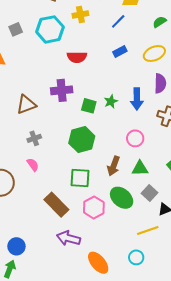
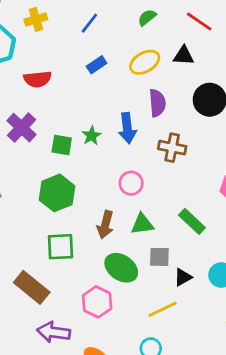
purple cross: (62, 90) -> (22, 128), turned -35
gray square: (150, 193) -> (159, 257), turned -35
pink hexagon: (94, 207) -> (97, 302), moved

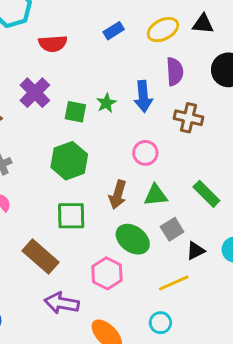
gray square: (159, 257) -> (172, 229), turned -35

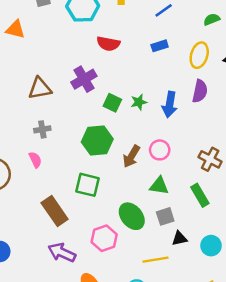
yellow ellipse: (163, 30) -> (199, 55), turned -60
brown cross: (188, 118) -> (210, 159), moved
brown arrow: (118, 195) -> (131, 156), moved

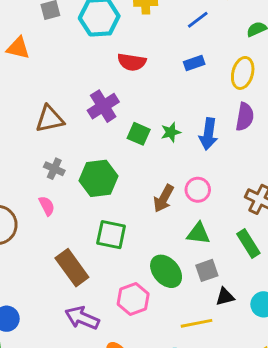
gray cross: (42, 129) -> (54, 169), turned 35
green hexagon: (97, 140) -> (98, 178), moved

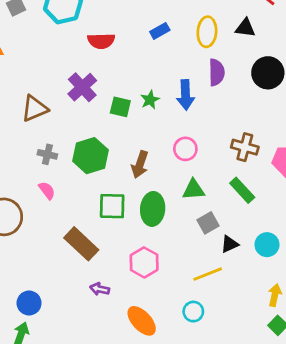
brown arrow: (164, 198) -> (140, 165), moved
green ellipse: (166, 271) -> (153, 209), moved, turned 56
purple arrow: (82, 318) -> (100, 289), size x0.6

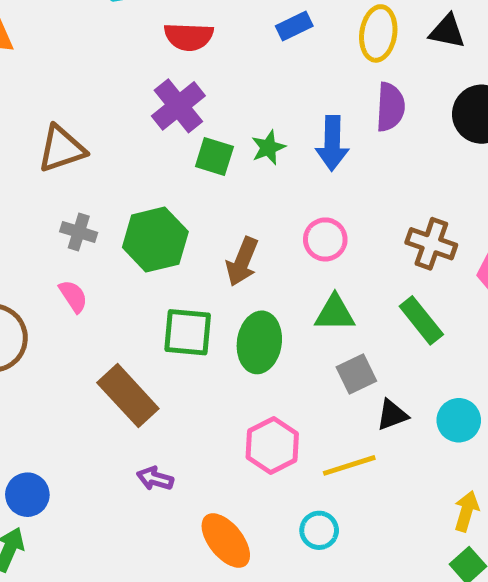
purple cross: (82, 87) -> (178, 106), moved
pink hexagon: (144, 262) -> (272, 446), moved

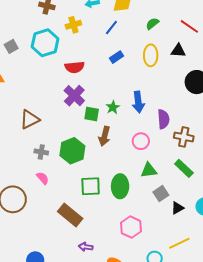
purple semicircle: (390, 107) -> (163, 119), moved
brown arrow: (242, 262) -> (104, 136), moved
yellow line: (349, 465) -> (179, 243), moved

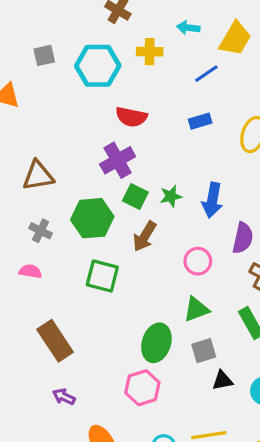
green hexagon: (72, 151) -> (92, 218), moved
green triangle: (149, 170) -> (196, 309), turned -30
pink semicircle: (43, 178) -> (30, 271), turned -56
green square: (91, 186) -> (102, 276), moved
green ellipse: (120, 186) -> (156, 343), moved

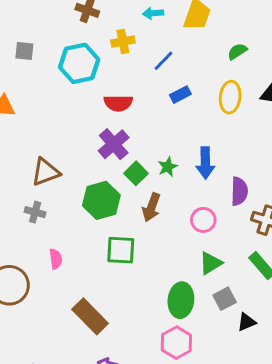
gray square: (44, 55) -> (24, 51), moved, turned 30
blue line: (206, 74) -> (164, 61), moved
green square: (135, 196) -> (136, 173), turned 30
gray cross: (41, 231) -> (35, 212), moved
pink semicircle: (30, 271) -> (56, 259), turned 84

